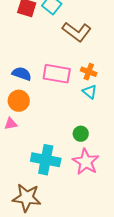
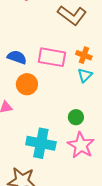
cyan triangle: (90, 92) -> (85, 75), turned 35
orange circle: (19, 101) -> (27, 84), moved

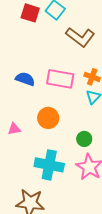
orange circle: (27, 84) -> (48, 118), moved

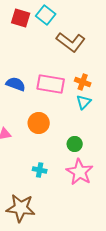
cyan cross: (49, 165) -> (40, 170), size x0.5

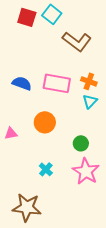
cyan cross: (40, 170) -> (46, 169), turned 32

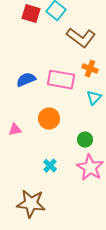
orange cross: (89, 81) -> (90, 69), moved
blue semicircle: (22, 83) -> (26, 80), turned -42

